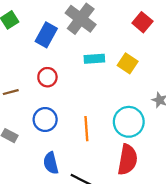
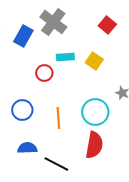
red circle: (47, 77) -> (44, 73), moved
blue semicircle: (51, 163) -> (27, 148), turned 102

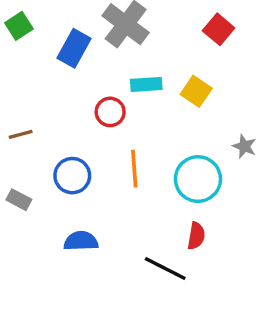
orange line: (58, 118) -> (134, 169), moved
red semicircle: (94, 145) -> (196, 236), size x0.6
black line: (56, 164) -> (165, 269), moved

